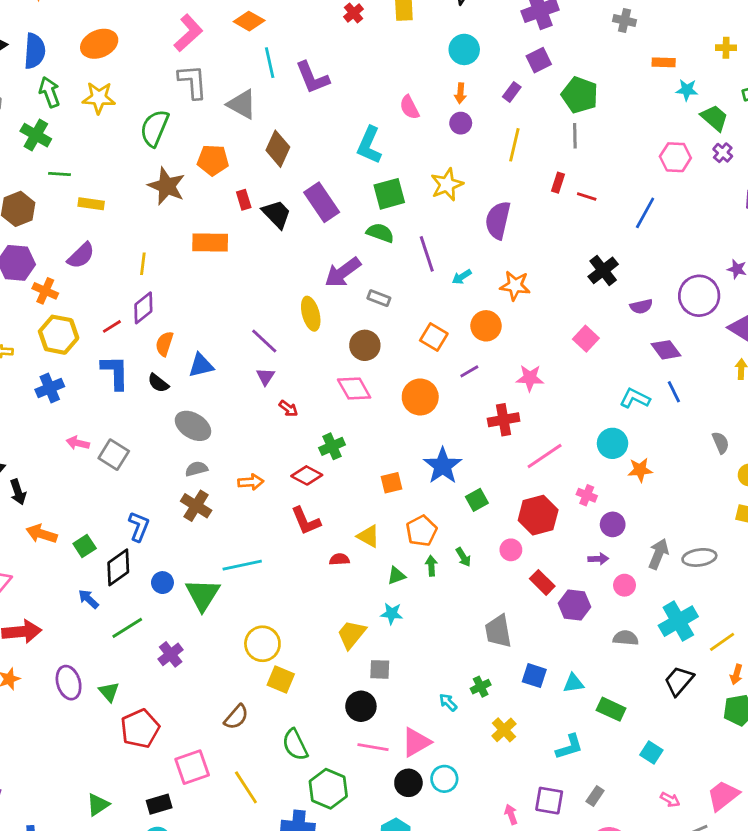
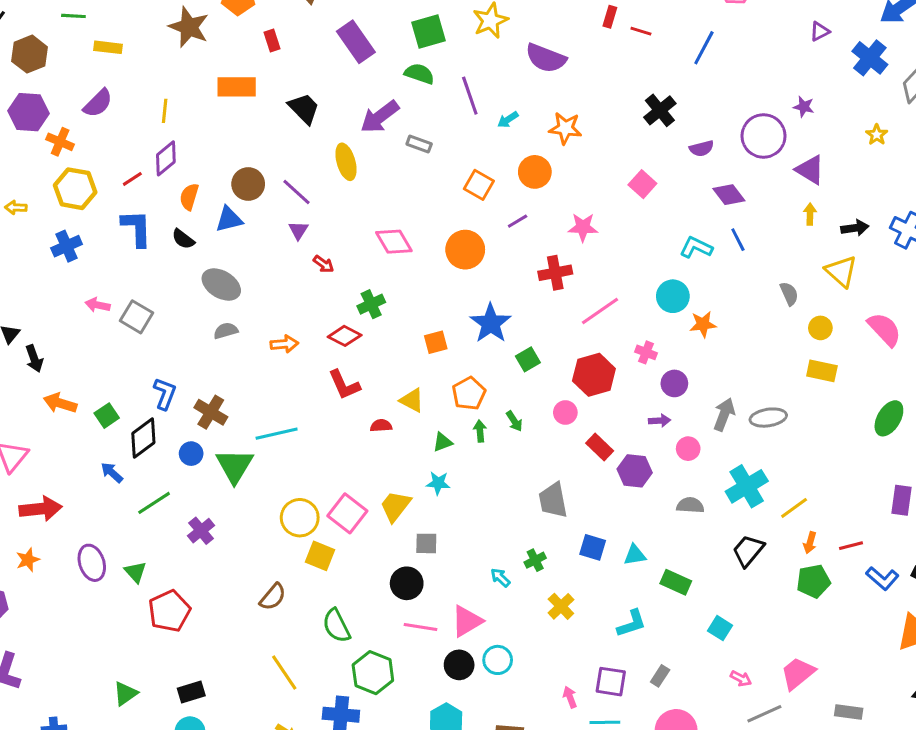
black trapezoid: (277, 214) -> (304, 108), moved
purple semicircle: (498, 220) -> (546, 58), turned -81
brown circle: (365, 345) -> (248, 184), moved
brown cross: (196, 506) -> (211, 412), moved
pink square: (192, 767) -> (347, 513), moved, turned -32

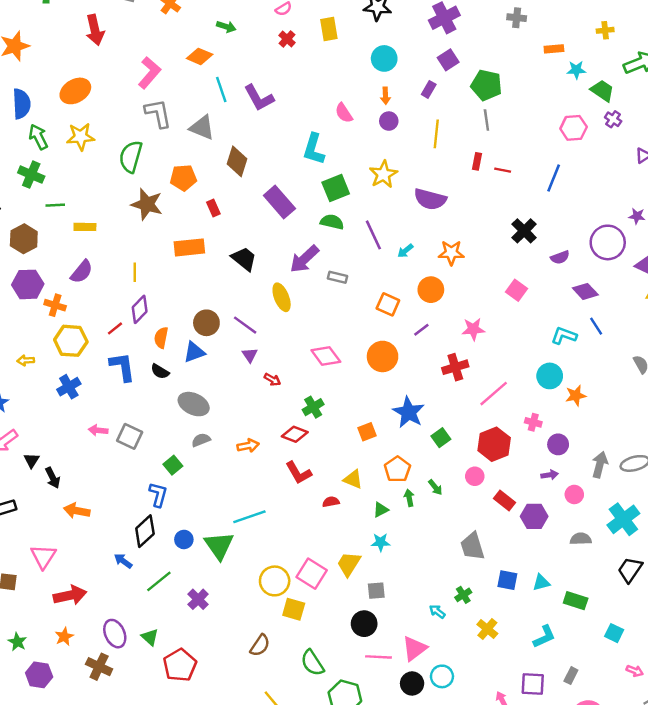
brown cross: (211, 412) -> (99, 667), moved
green square: (107, 416) -> (173, 465), moved

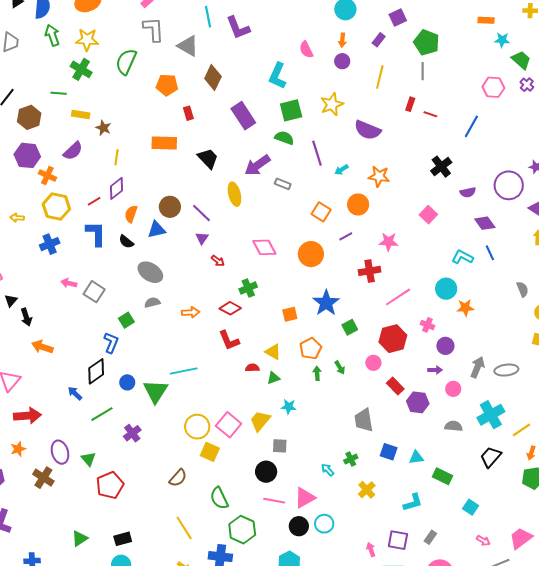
green cross: (31, 175) -> (81, 69), moved
brown star: (147, 204) -> (103, 128), moved, size x0.6
green triangle: (381, 510) -> (273, 378), moved

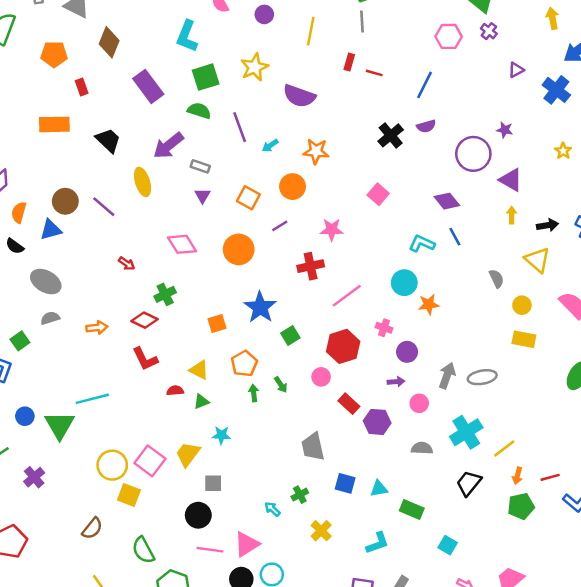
purple semicircle: (468, 192) -> (426, 126), moved
purple triangle: (202, 238) -> (202, 196), moved

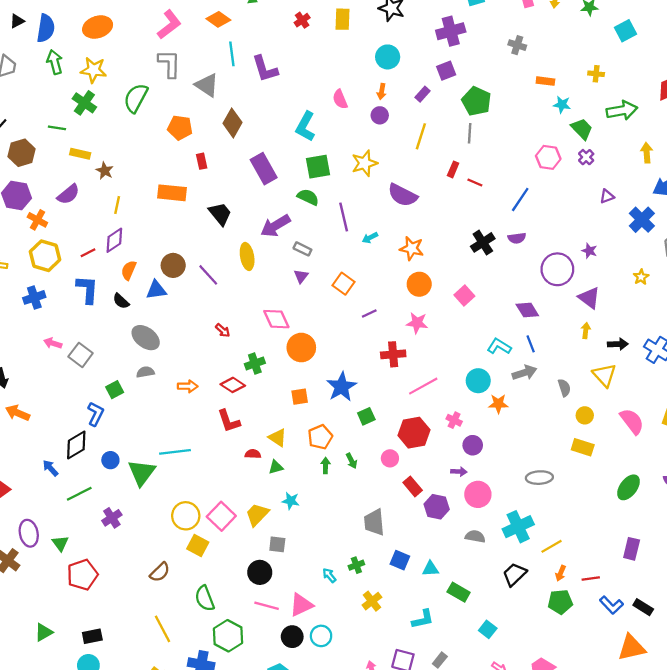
orange circle: (293, 187) -> (419, 284), moved
orange circle: (239, 249) -> (301, 348), moved
gray arrow: (447, 376) -> (524, 373), moved, turned 45
pink circle: (419, 403) -> (478, 494), size x1.5

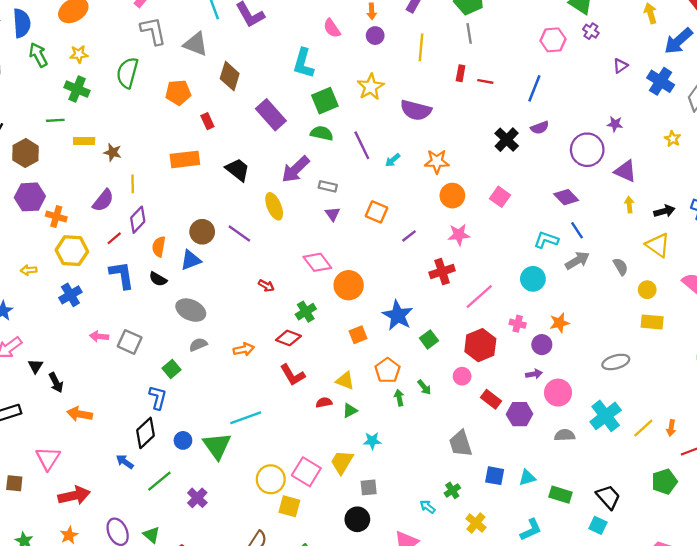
yellow star: (94, 70) -> (79, 54), size x0.7
purple semicircle: (68, 194) -> (103, 200), moved
orange star: (498, 404) -> (559, 323), moved
orange arrow: (561, 573) -> (671, 428), moved
black trapezoid: (514, 574) -> (608, 497), moved, turned 105

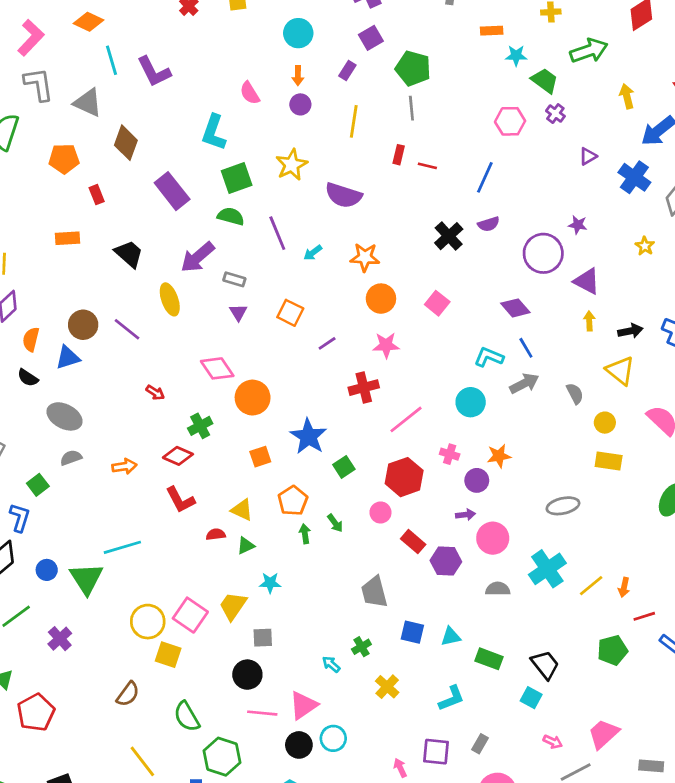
orange rectangle: (185, 159) -> (67, 238), size x0.7

